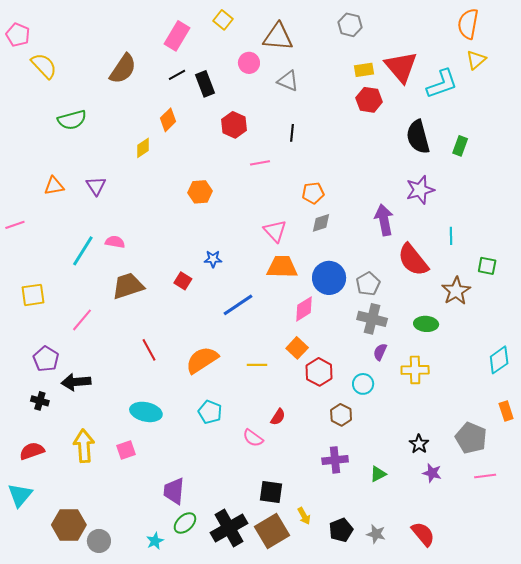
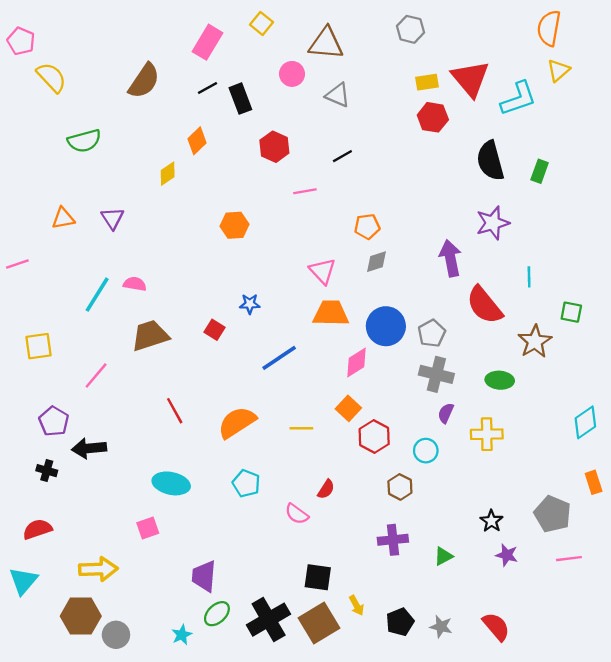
black line: (292, 133) -> (342, 156), turned 54
yellow arrow: (84, 446) -> (98, 569), moved, turned 92

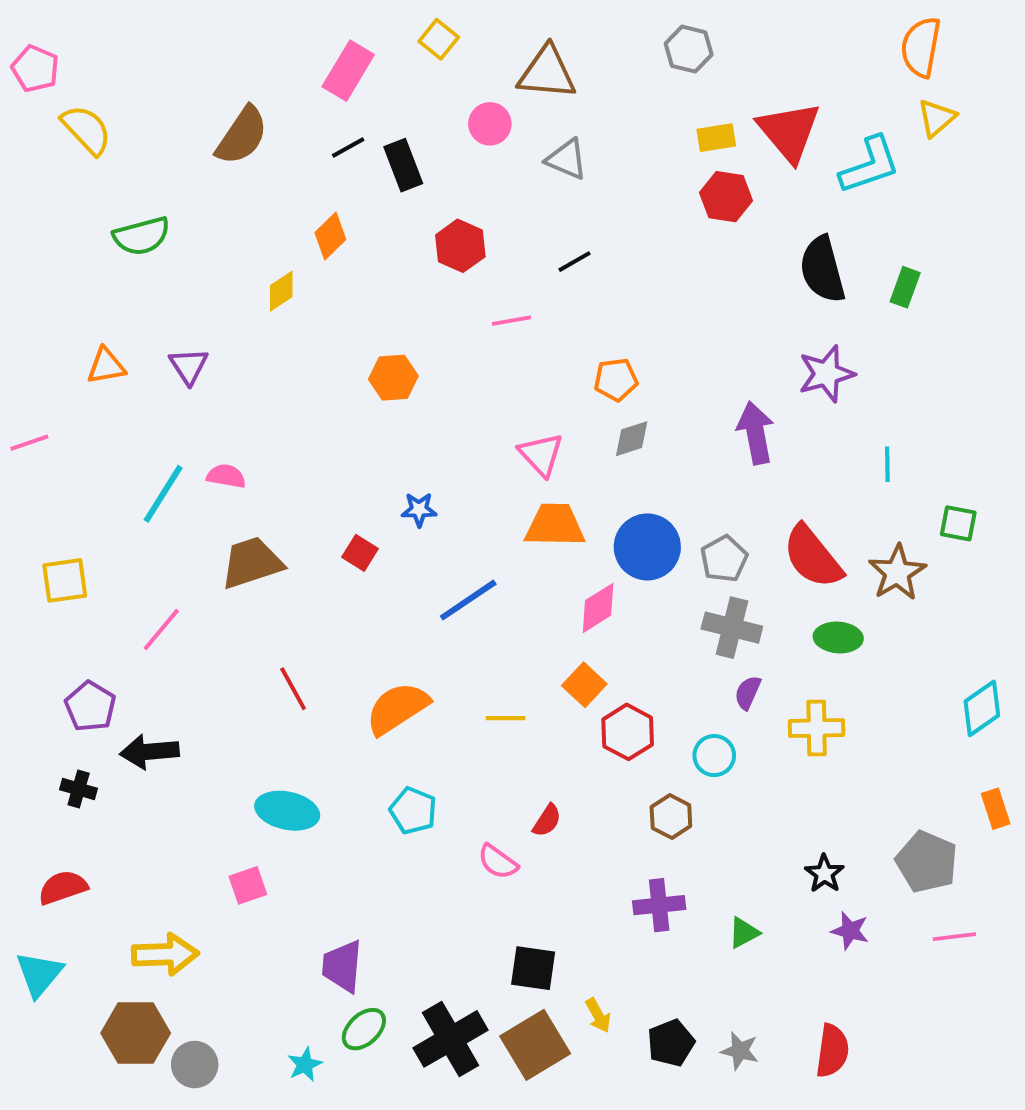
red semicircle: (484, 305) -> (813, 557), moved
red semicircle: (496, 627) -> (832, 1051), turned 48

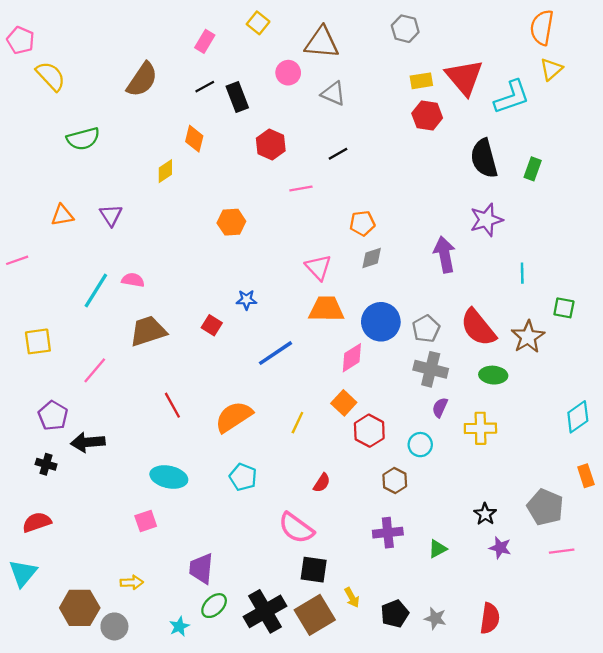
pink rectangle: (348, 71) -> (205, 41), size x0.7
orange diamond: (330, 236) -> (194, 139), turned -32
yellow line: (506, 718) -> (297, 423), turned -65
pink semicircle: (498, 862) -> (296, 528), moved, size x1.5
yellow arrow: (165, 954) -> (132, 582), moved, size x0.6

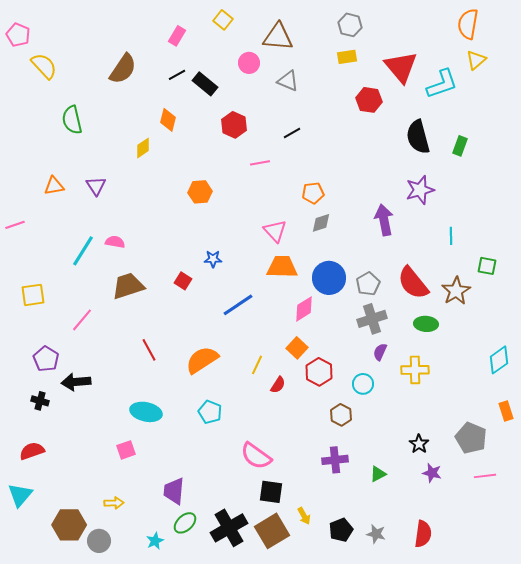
yellow rectangle: (421, 81) -> (347, 57), moved
black rectangle: (237, 97) -> (205, 84), turned -30
green semicircle: (83, 139) -> (72, 120), turned 92
gray cross: (431, 369) -> (372, 319), turned -32
red semicircle: (322, 483) -> (278, 385), moved

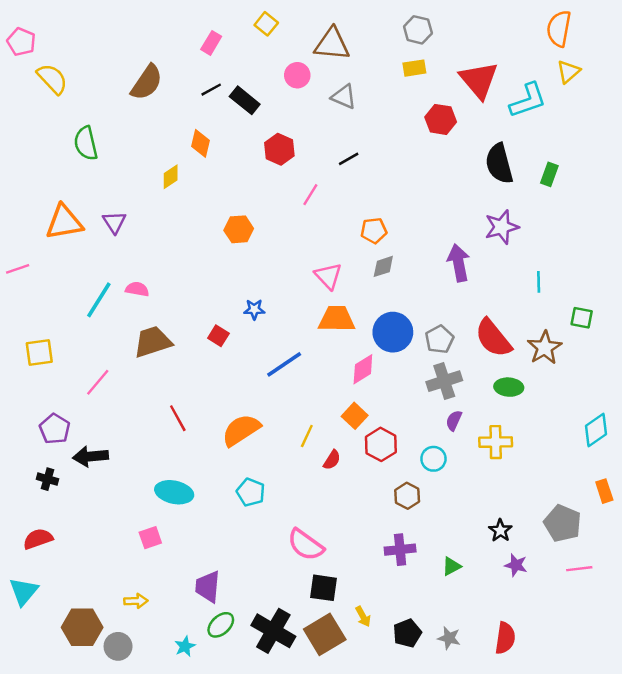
pink line: (260, 163) -> (310, 195), turned -48
orange triangle: (54, 186) -> (64, 222), size x1.6
black cross: (229, 528) -> (273, 631), turned -30

